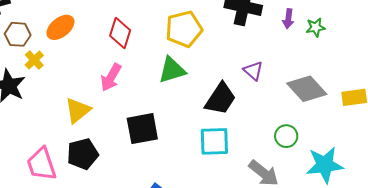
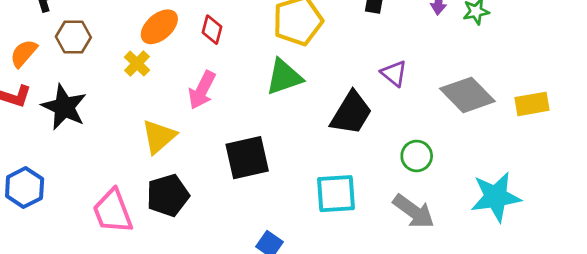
orange ellipse: (60, 27) -> (159, 27), moved
red diamond: (120, 33) -> (212, 30), size x0.7
yellow cross: (34, 60) -> (137, 64), moved
green circle: (286, 136) -> (417, 156), moved
cyan square: (214, 141) -> (336, 194), moved

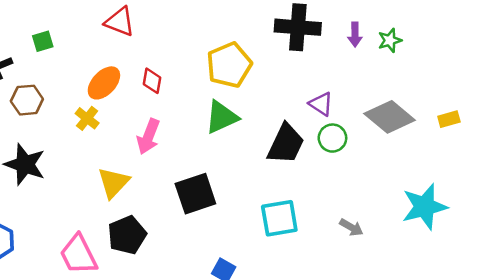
yellow rectangle: (532, 104) -> (449, 119), size x0.7
green circle: (417, 156) -> (332, 138), moved
gray arrow: (414, 211) -> (351, 227), size x0.6

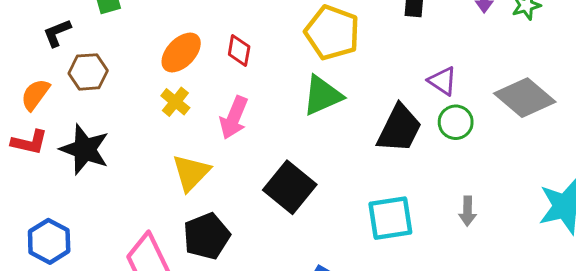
yellow pentagon: (229, 65) -> (332, 33), turned -30
yellow cross: (87, 118) -> (175, 102), moved
black square: (195, 194) -> (290, 187), turned -33
gray arrow: (351, 227) -> (468, 211), moved, turned 60

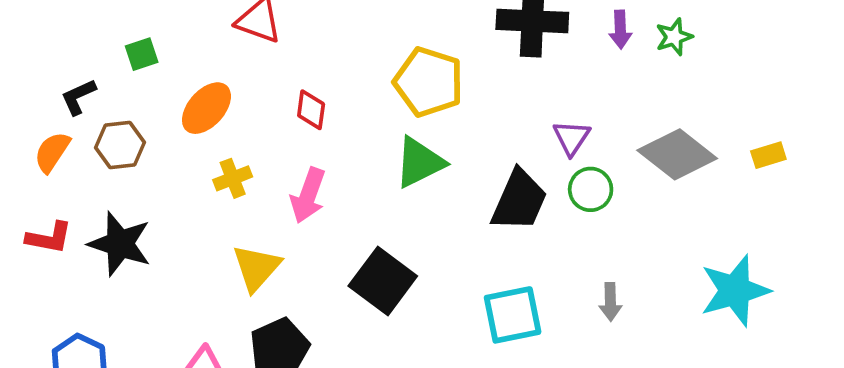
orange ellipse: (181, 52) -> (206, 108), moved
purple triangle: (442, 81) -> (571, 138), turned 32
orange semicircle: (35, 95) -> (52, 152), moved
yellow cross: (175, 102) -> (233, 178), turned 32

